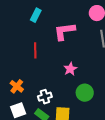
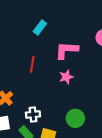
pink star: (70, 69) -> (66, 77), moved

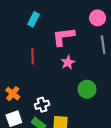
green circle: (75, 118) -> (87, 89), moved

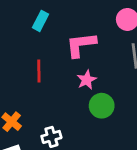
green circle: (87, 89) -> (102, 106), moved

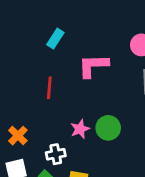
pink star: (87, 80) -> (80, 129), moved

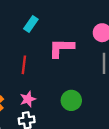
pink star: (80, 129) -> (28, 99), moved

